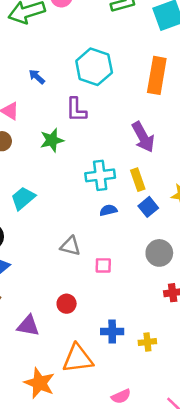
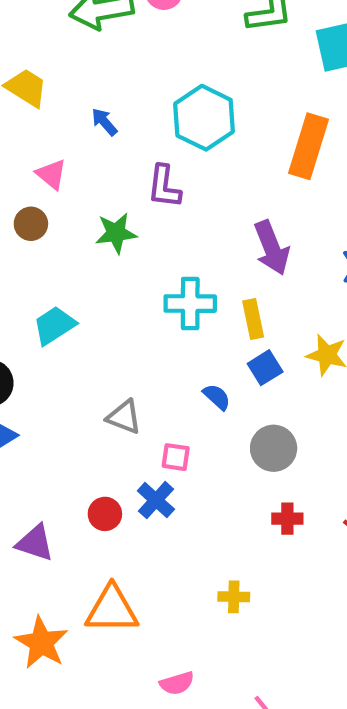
blue semicircle: (108, 210) -> (217, 397), moved, turned 48
blue cross: (112, 331) -> (156, 500), moved, turned 35

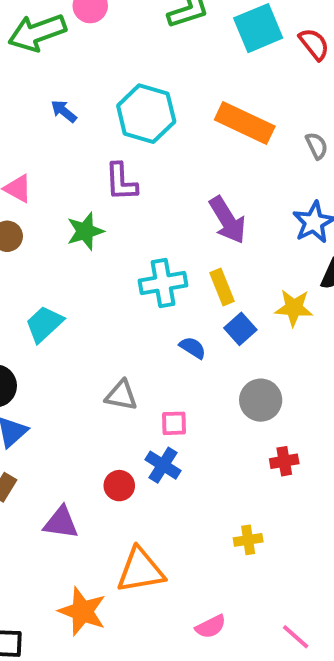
blue arrow: (104, 122) -> (64, 111), moved
orange rectangle: (309, 146) -> (245, 123), turned -72
blue semicircle: (217, 397) -> (193, 348), moved

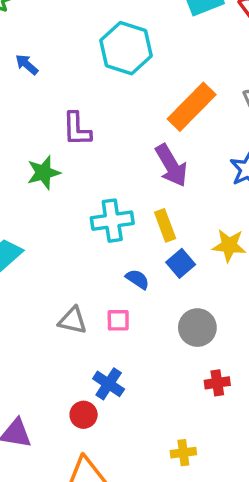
cyan hexagon: (146, 114) -> (126, 48), moved
orange rectangle: (245, 123) -> (192, 107), moved, turned -72
pink square: (174, 423) -> (118, 320), moved
red circle: (119, 486) -> (84, 415), moved

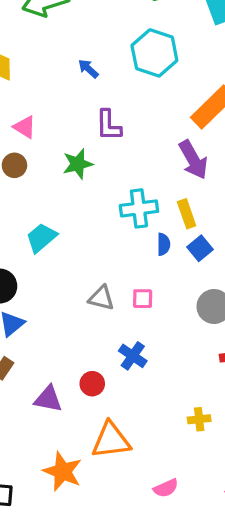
blue arrow: (27, 65) -> (88, 69), moved
blue semicircle: (137, 279) -> (164, 244), moved, turned 55
red circle: (84, 415) -> (92, 384), moved

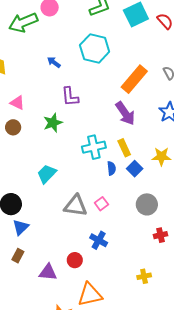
cyan trapezoid: (41, 238) -> (47, 174), moved
gray triangle: (101, 298) -> (76, 206), size x1.4
pink square: (143, 299) -> (101, 204), turned -32

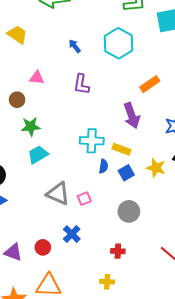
orange rectangle: (134, 79) -> (150, 84), size x0.7
pink triangle: (17, 103) -> (37, 78), moved, turned -35
green star: (53, 123) -> (31, 127), moved
yellow rectangle: (124, 148) -> (121, 149), turned -60
red cross: (160, 235) -> (118, 251), moved

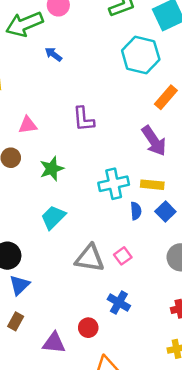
cyan hexagon: (119, 43) -> (141, 55), moved
blue arrow: (75, 46) -> (53, 54), moved
green star: (31, 127) -> (52, 169), moved

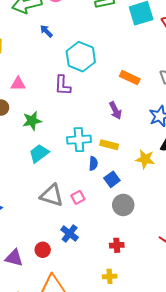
cyan hexagon: (141, 55) -> (81, 57), moved
orange rectangle: (166, 97) -> (130, 78), turned 66
purple arrow: (154, 141) -> (115, 111), size x0.7
blue square: (165, 211) -> (112, 179), moved
cyan trapezoid: (53, 217) -> (39, 153), moved

